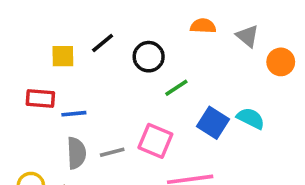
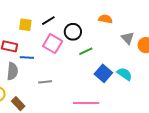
gray triangle: (247, 36) -> (128, 38), moved
pink square: (155, 141) -> (53, 44), moved
gray semicircle: (76, 153) -> (12, 71), moved

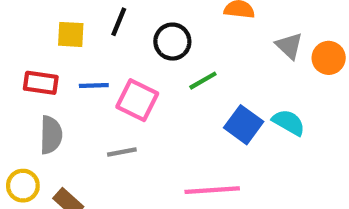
black line: (48, 21) -> (119, 22), turned -32
pink square: (53, 44) -> (137, 100), moved
blue line: (27, 57) -> (94, 86), moved

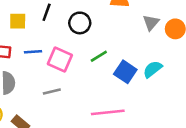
gray triangle: (289, 46) -> (151, 23), turned 30
green line: (203, 81) -> (99, 56), moved
cyan semicircle: (289, 122) -> (153, 69), turned -66

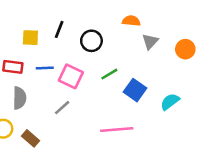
gray triangle: (151, 23) -> (150, 41), moved
cyan semicircle: (153, 69) -> (170, 102), moved
gray line: (52, 91) -> (62, 108), turned -30

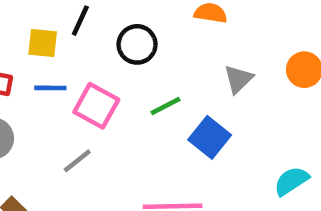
yellow square: (30, 38) -> (43, 43), moved
gray triangle: (150, 41) -> (238, 79), moved
cyan semicircle: (170, 102) -> (291, 181), moved

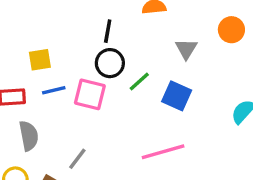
black line: (80, 21) -> (108, 31), moved
black circle: (137, 44) -> (110, 63), moved
gray line: (77, 161) -> (77, 159), moved

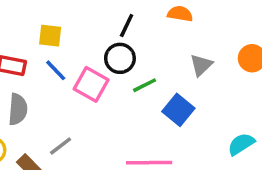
blue line: (54, 90) -> (56, 70), turned 45

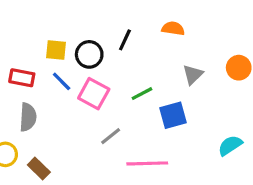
black circle: (120, 58) -> (89, 54), moved
blue square: (178, 110) -> (173, 115), turned 36
gray line: (61, 146) -> (111, 136), moved

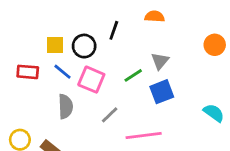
gray triangle: (193, 74) -> (160, 61), moved
gray semicircle: (28, 117) -> (65, 106), moved
cyan semicircle: (230, 145) -> (214, 113), turned 75

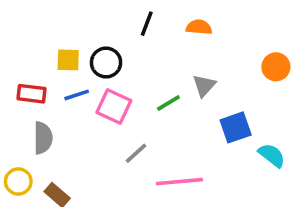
black line: (114, 30) -> (147, 24), moved
blue line: (62, 72) -> (77, 95), turned -60
blue square: (162, 92) -> (236, 127), moved
gray semicircle: (65, 106) -> (43, 138), moved

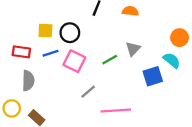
cyan semicircle: (272, 155) -> (172, 60), moved

